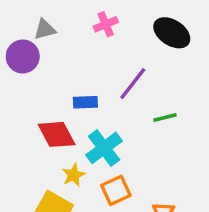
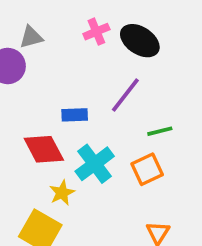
black ellipse: (172, 33) -> (140, 41), moved
orange square: (116, 190) -> (147, 169), moved

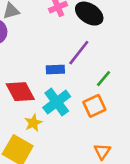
blue rectangle: (75, 115) -> (55, 69), moved
green line: (160, 131) -> (103, 79), turned -36

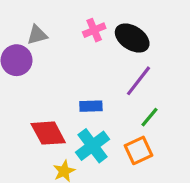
purple line: (79, 53) -> (138, 81), moved

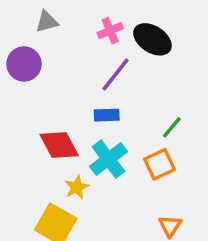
gray triangle: (37, 35) -> (47, 22), moved
purple line: (138, 81) -> (115, 75), moved

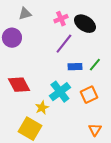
blue rectangle: (107, 115) -> (75, 67), moved
green line: (172, 127) -> (95, 65), moved
red diamond: (59, 145) -> (19, 85), moved

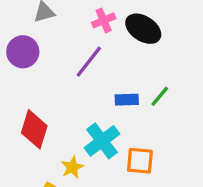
purple line: (64, 44) -> (89, 62), moved
red diamond: (19, 85) -> (34, 129), turned 45
orange square: (89, 95) -> (140, 161), moved, turned 30

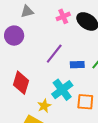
purple line: (89, 62) -> (54, 54), moved

